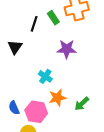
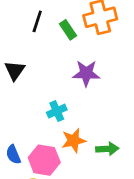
black line: (34, 24) -> (37, 21), moved
cyan cross: (45, 76) -> (57, 111), turned 32
green arrow: (82, 104) -> (107, 149), turned -140

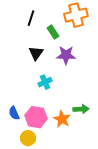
green rectangle: (68, 30) -> (53, 32), moved
black triangle: (15, 70) -> (36, 53), moved
orange star: (74, 141) -> (62, 119), moved, turned -30

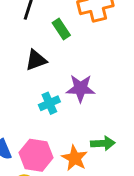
black triangle: (36, 53) -> (36, 60), turned 35
purple star: (66, 55) -> (81, 88), moved

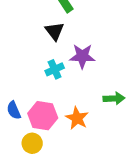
black triangle: (36, 60) -> (55, 31), moved, turned -48
green arrow: (103, 143) -> (114, 98), moved

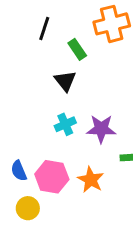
purple star: (82, 56) -> (101, 129), moved
yellow circle: (32, 143) -> (28, 208), moved

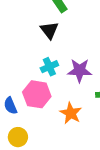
pink hexagon: (52, 177) -> (37, 94), moved

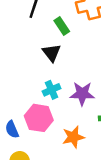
orange star: (71, 113) -> (73, 137), turned 30

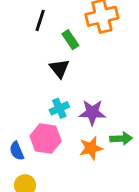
orange star: (73, 137) -> (91, 148), moved

